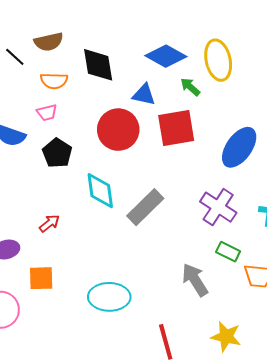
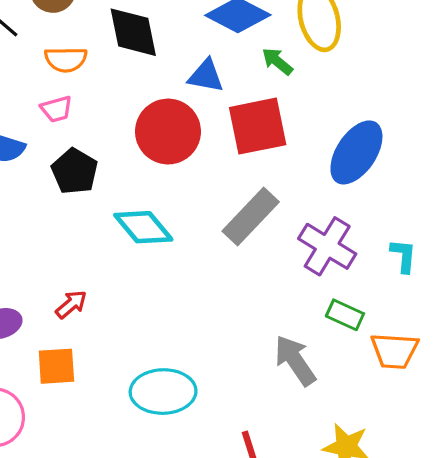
cyan diamond: (100, 191) -> (143, 227), turned -30
gray rectangle: (145, 207) -> (251, 217), moved
red arrow: (49, 223) -> (71, 304), moved

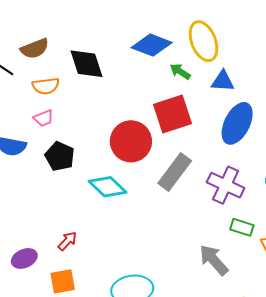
blue triangle: (206, 76) -> (223, 81), moved
red circle: (168, 132) -> (131, 141), moved

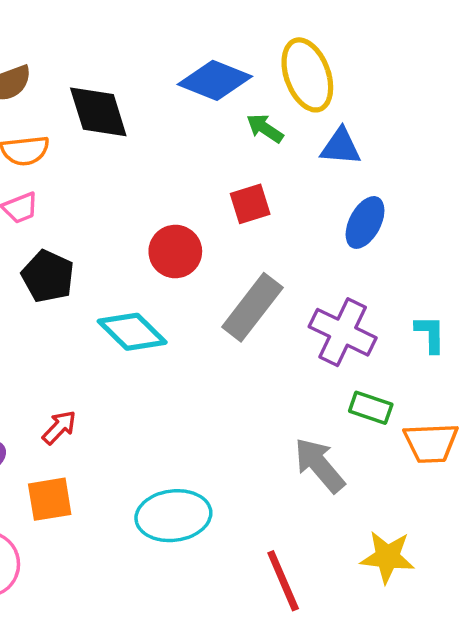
red square: (172, 114) -> (250, 204), size x0.6
blue ellipse: (237, 123) -> (365, 222), size x0.7
red circle: (131, 141) -> (175, 251), size x0.7

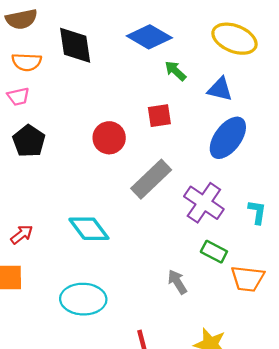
yellow ellipse: (307, 75) -> (235, 39), moved, turned -57
blue ellipse: (365, 222) -> (228, 138), size x1.4
cyan diamond: (132, 332) -> (89, 229), moved
gray arrow: (319, 465) -> (177, 282), size x0.7

